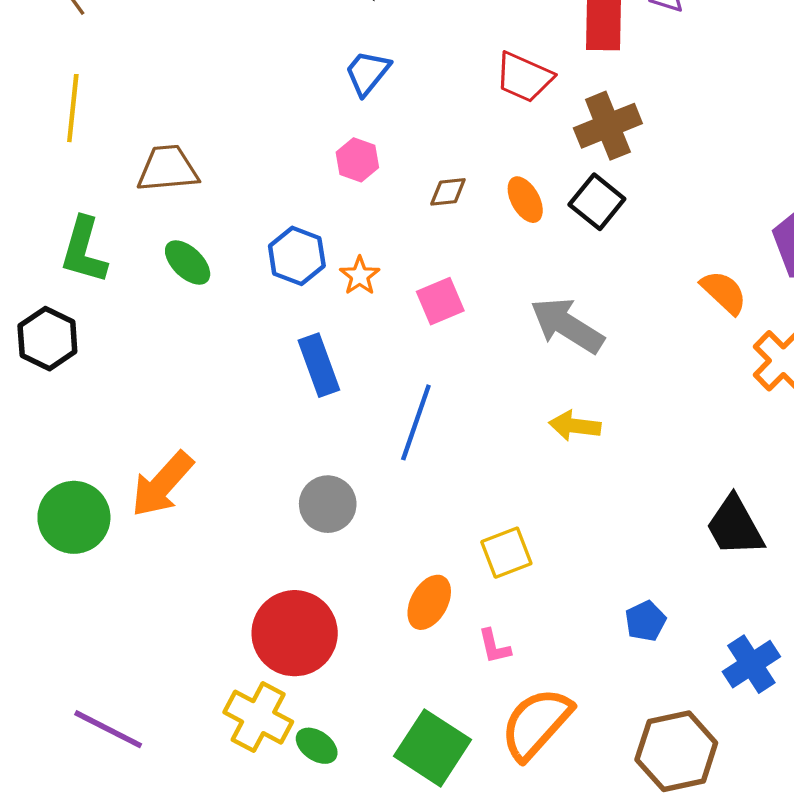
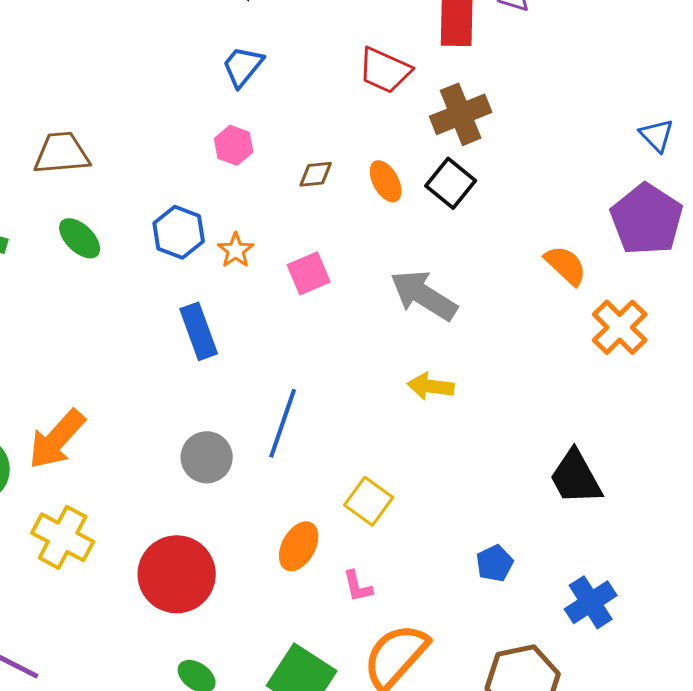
blue line: (416, 422) -> (283, 423), moved
yellow square: (506, 553) -> (369, 501), turned -33
yellow cross: (258, 717) -> (63, 537), moved

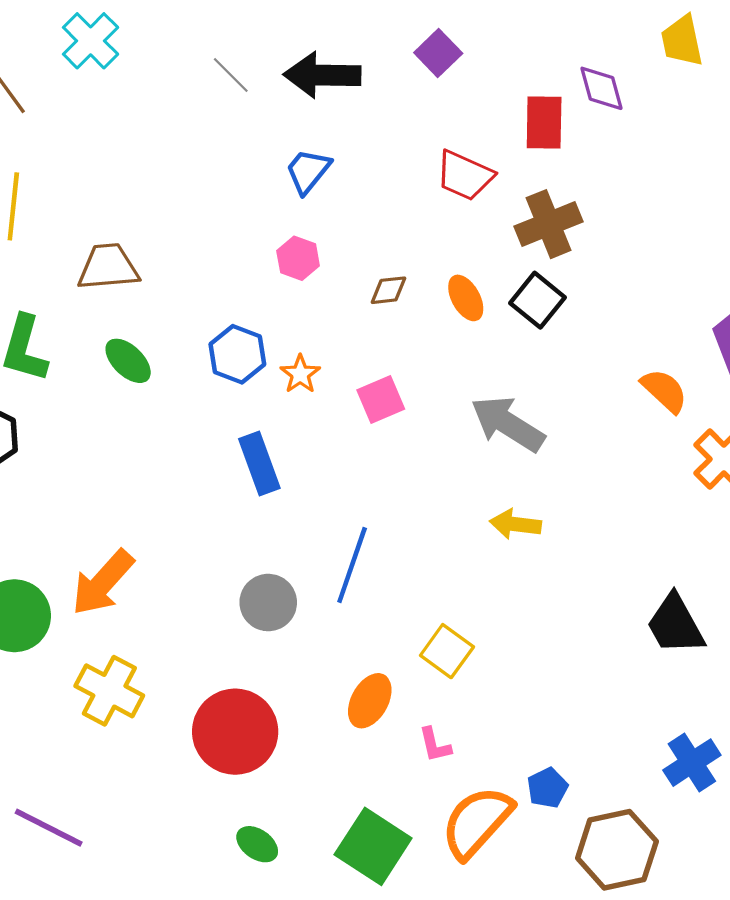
blue pentagon: (495, 563) -> (547, 788), moved

